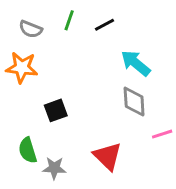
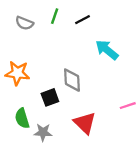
orange star: (22, 68) -> (17, 73), moved
gray diamond: (134, 102) -> (72, 80), moved
black square: (56, 110) -> (50, 97), moved

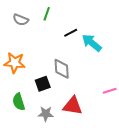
black line: (82, 20) -> (71, 33), moved
red triangle: (85, 123) -> (73, 106), turned -35
gray star: (43, 132) -> (46, 114), moved

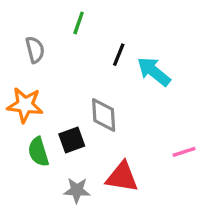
gray semicircle: (21, 20) -> (35, 50), moved, turned -126
black line: (71, 33) -> (119, 55), turned -40
green semicircle: (19, 102) -> (38, 152), moved

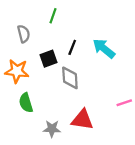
black line: (119, 55) -> (72, 47), moved
black square: (72, 140) -> (48, 59), moved

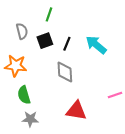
black square: (48, 59) -> (45, 41), moved
gray star: (52, 129) -> (30, 119), moved

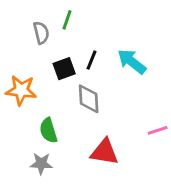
gray semicircle: (22, 31) -> (41, 33), moved
black square: (45, 41) -> (64, 69), moved
green semicircle: (24, 95) -> (48, 130), moved

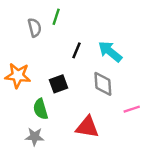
black square: (64, 69) -> (59, 84), moved
gray diamond: (89, 99) -> (103, 84), moved

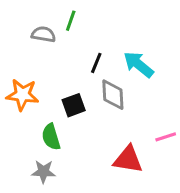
gray semicircle: (35, 28) -> (43, 34), turned -66
gray diamond: (103, 84) -> (113, 95), moved
red triangle: (87, 127) -> (128, 160), moved

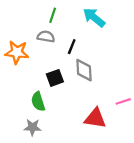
gray semicircle: (43, 34) -> (46, 37), moved
cyan arrow: (139, 64) -> (94, 17), moved
orange star: (22, 95) -> (17, 52), moved

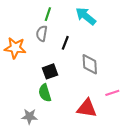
gray semicircle: (46, 37) -> (42, 34), turned -91
gray diamond: (84, 70) -> (90, 64), moved
green semicircle: (38, 101) -> (45, 93), moved

